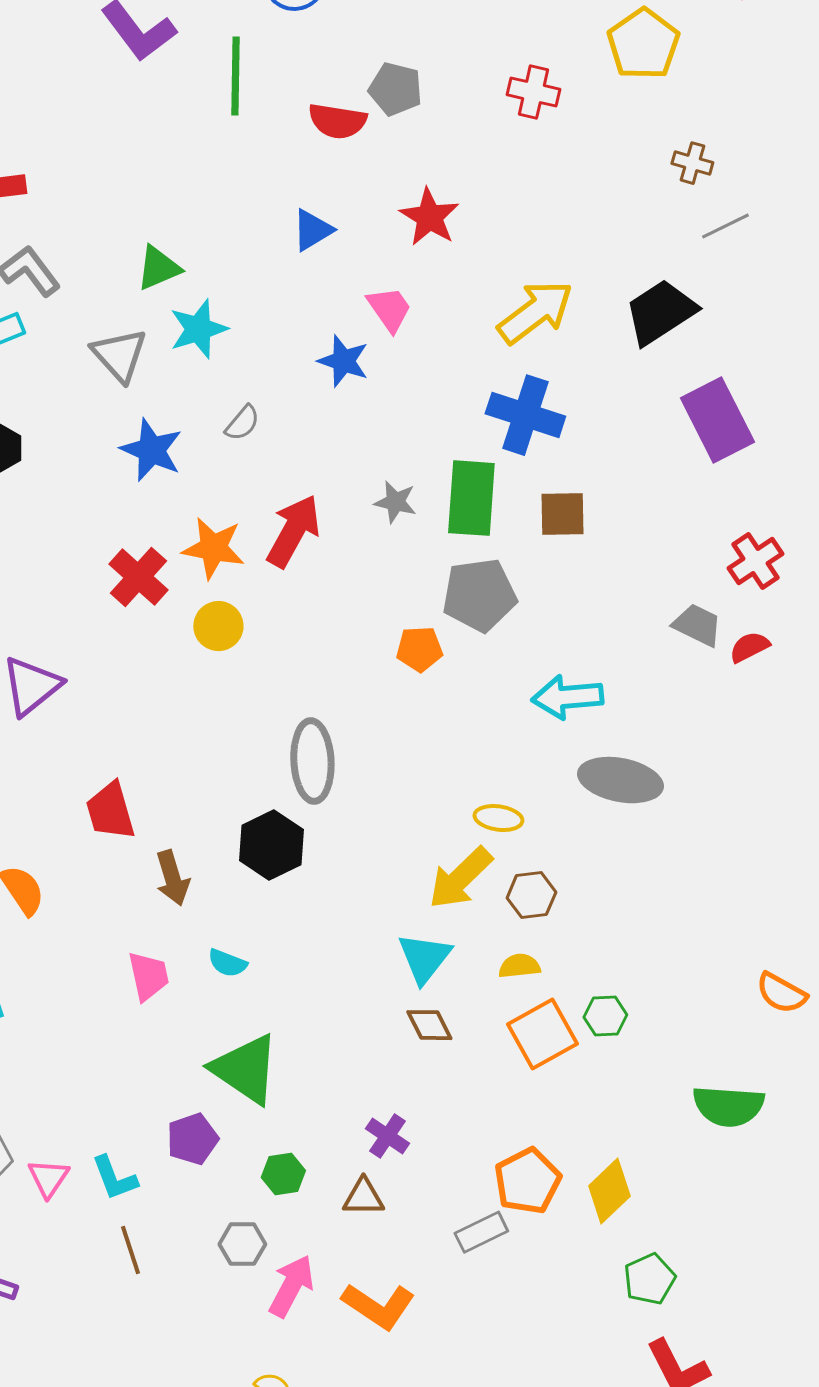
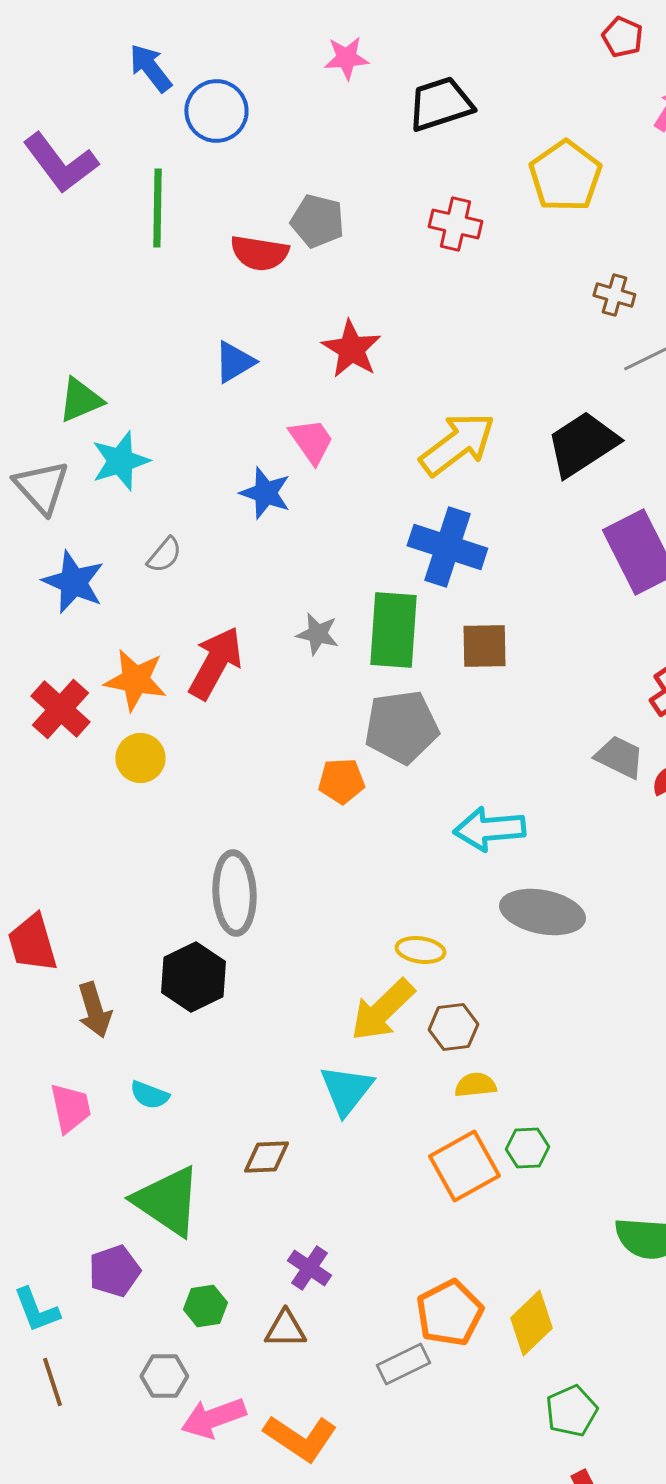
yellow semicircle: (519, 966) -> (475, 1085), moved
brown diamond: (429, 1025) -> (266, 1157), moved, turned -66
pink arrow: (291, 1286) -> (213, 1418), turned -138

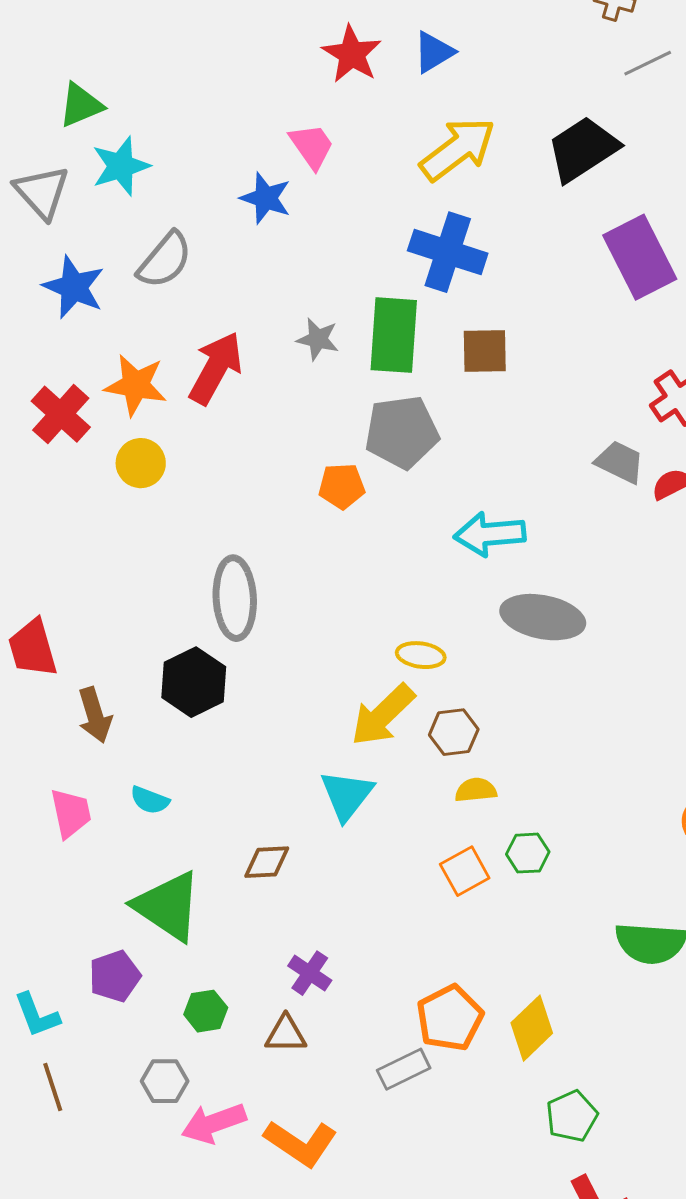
blue triangle: (234, 362) -> (434, 52), moved
gray semicircle: (164, 555) -> (165, 260), size x1.6
orange square: (464, 1166) -> (465, 871), size x0.7

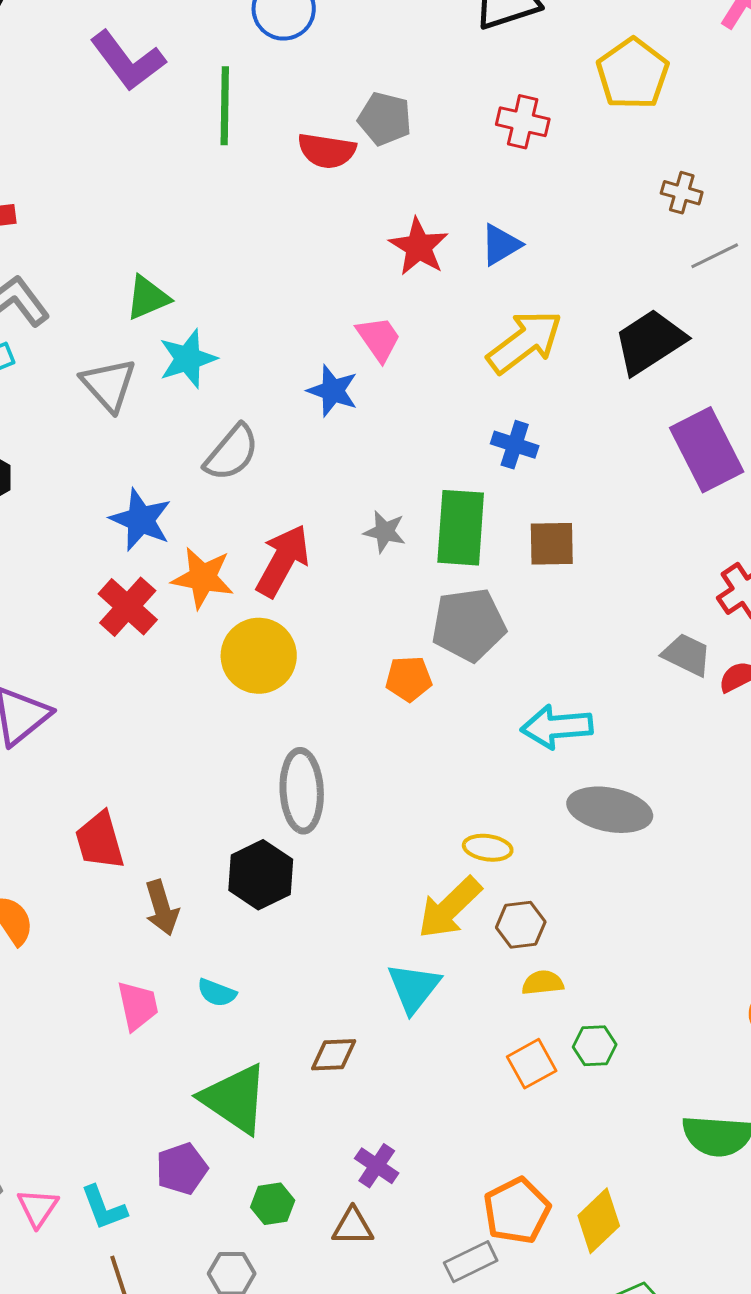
blue cross: (448, 252) -> (515, 445), size x0.6
blue star: (74, 287) -> (141, 520), moved
yellow circle: (141, 463) -> (259, 656), moved, size x1.5

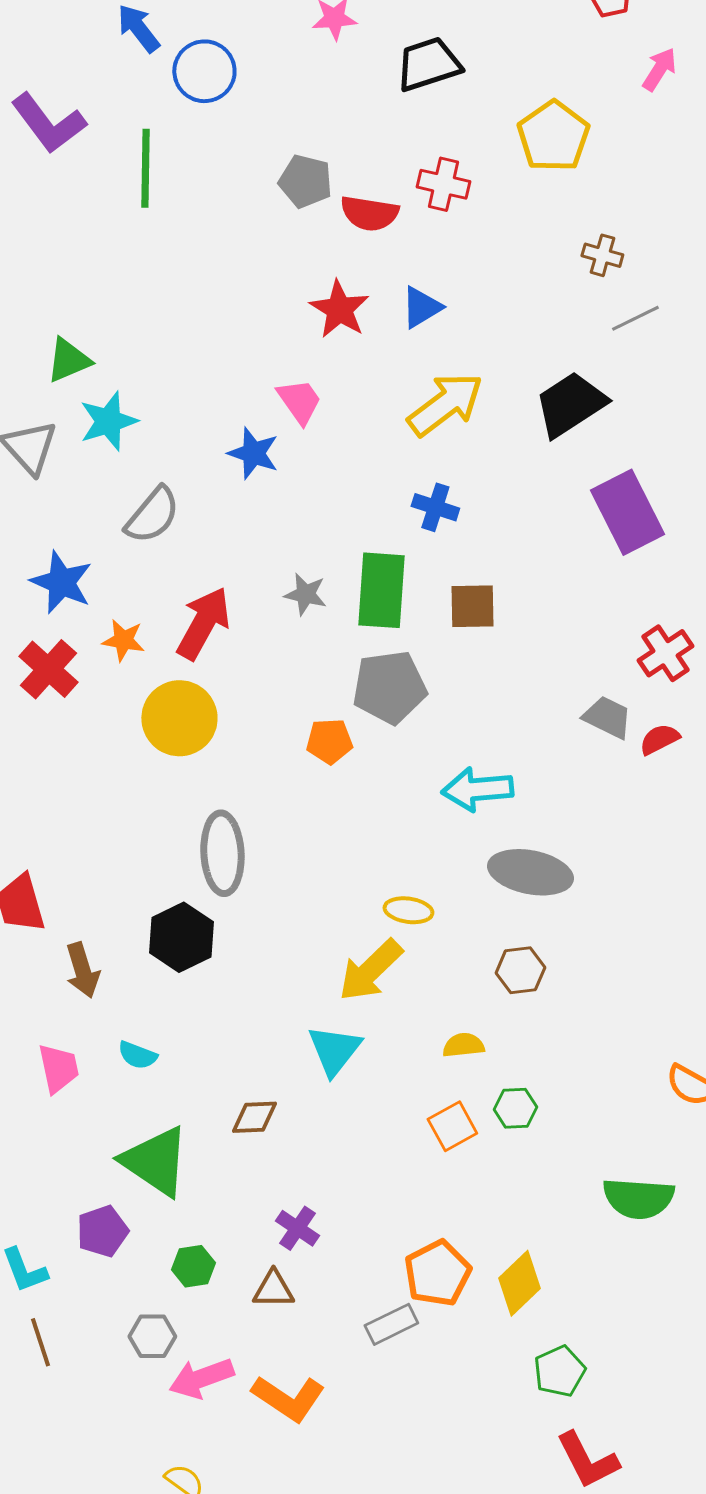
red semicircle: (327, 151) -> (369, 213), moved
orange star: (203, 578) -> (123, 640), size x0.7
brown hexagon: (521, 925) -> (520, 970), moved

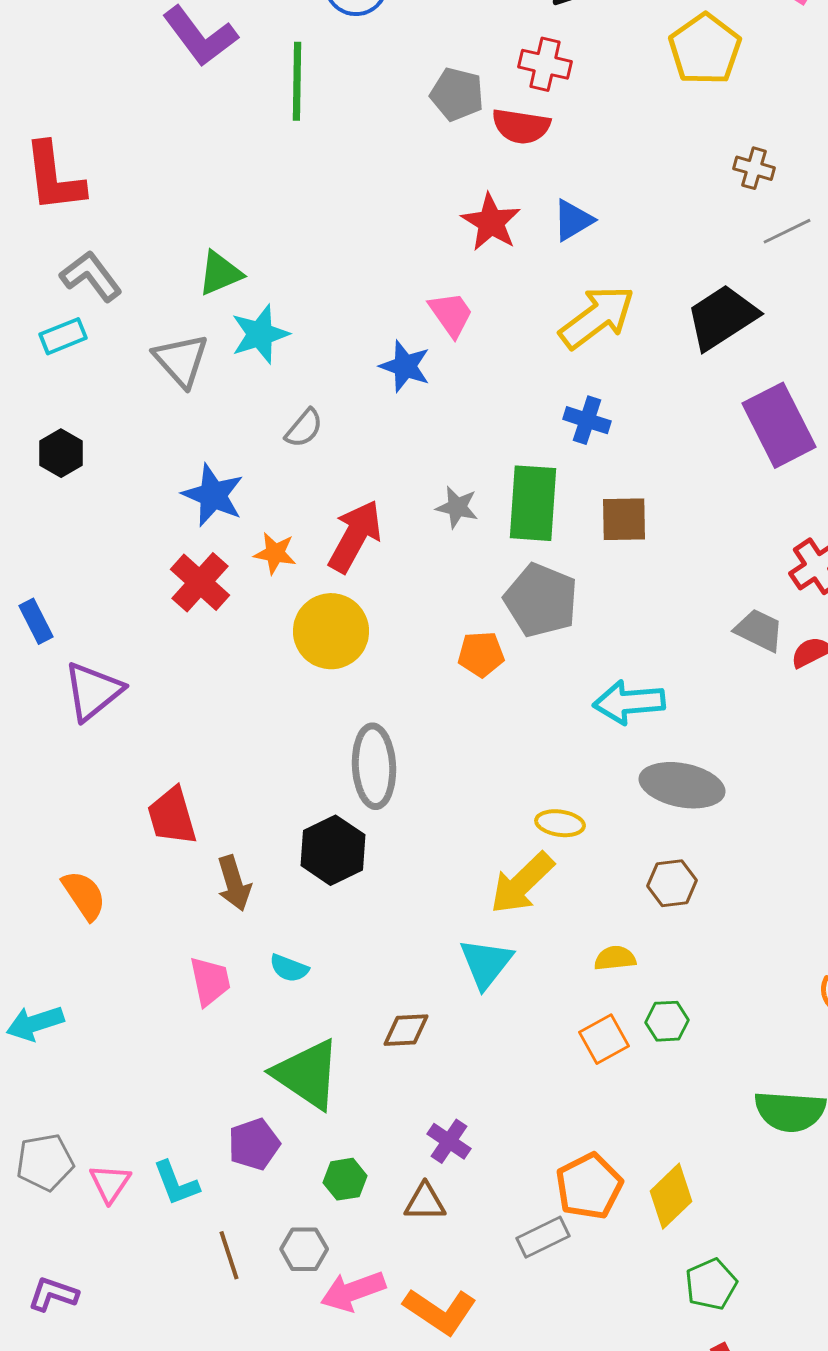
red cross: (443, 184) -> (545, 64), moved
gray semicircle: (152, 515) -> (304, 428), size x0.7
gray pentagon: (389, 687) -> (541, 600), turned 30
brown line: (40, 1342) -> (229, 1255), moved

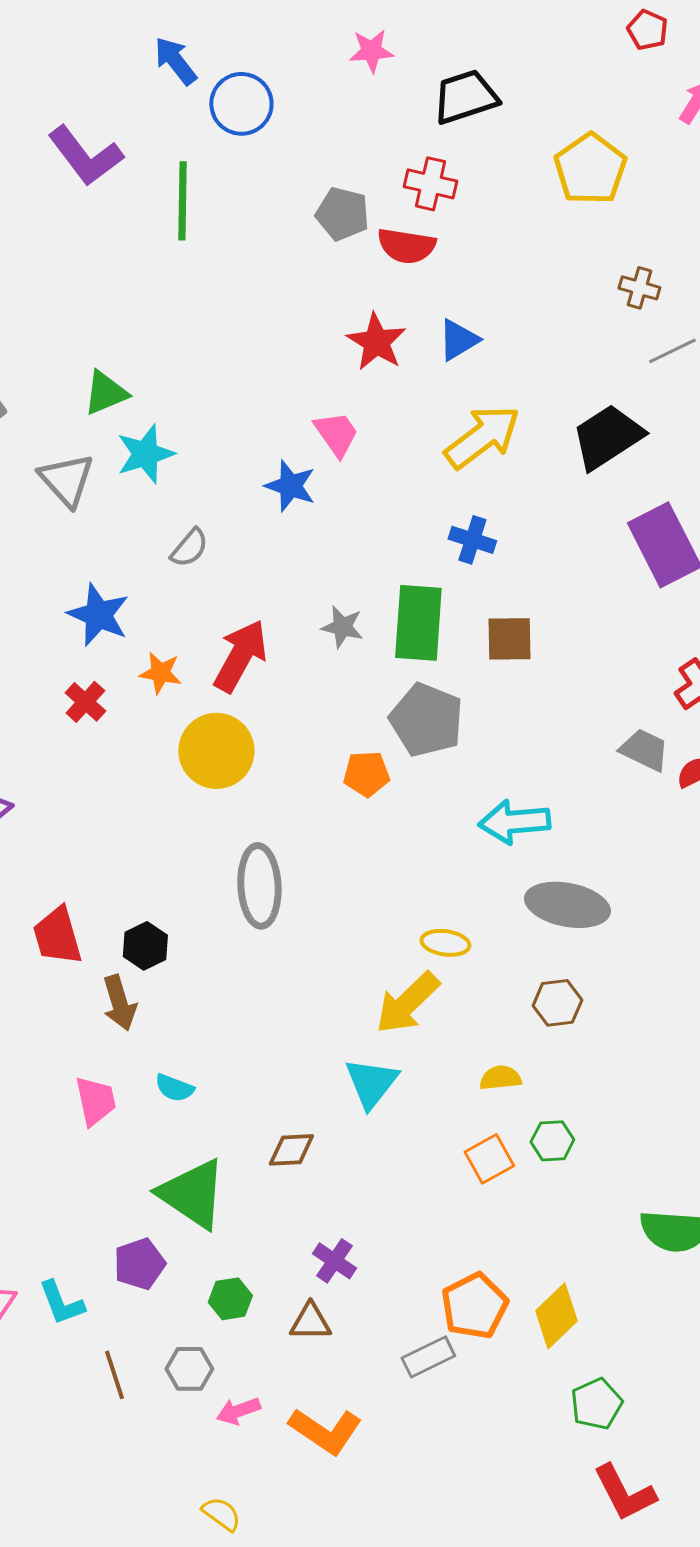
red cross: (200, 582) -> (85, 702), size x0.7
black hexagon: (333, 850) -> (145, 946), moved, size x0.7
pink arrow: (353, 1291) -> (238, 1411), size x0.7

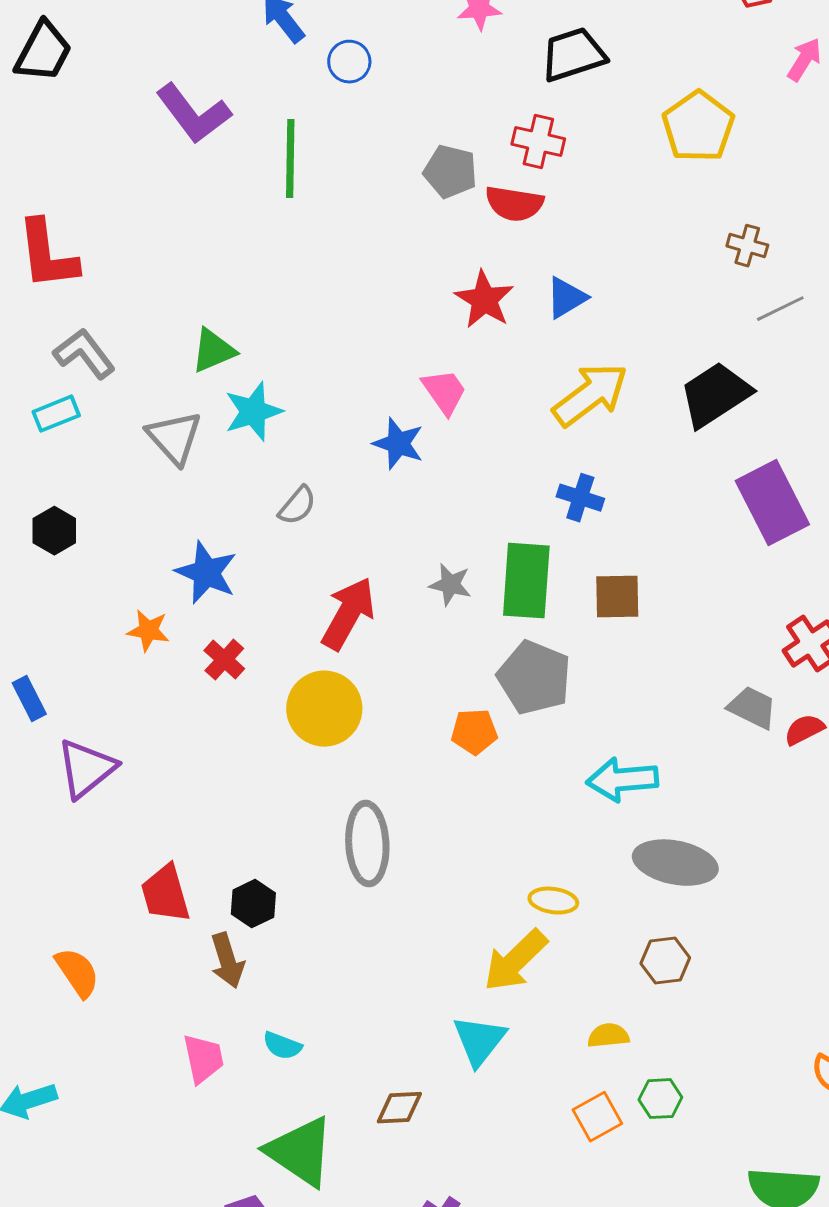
blue circle: (241, 104) -> (349, 62), size x0.7
orange star: (160, 673) -> (148, 631), moved
red cross: (85, 702) -> (224, 660), moved

